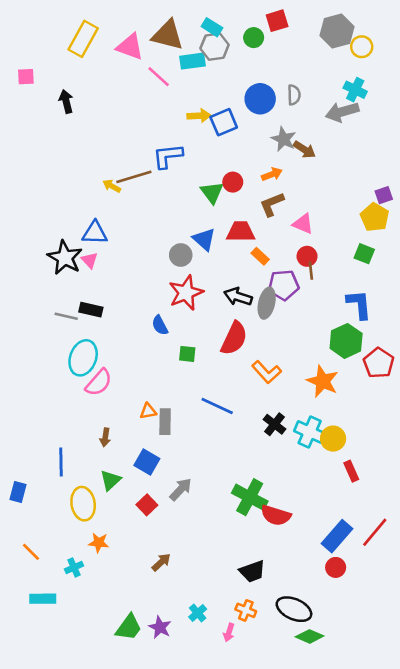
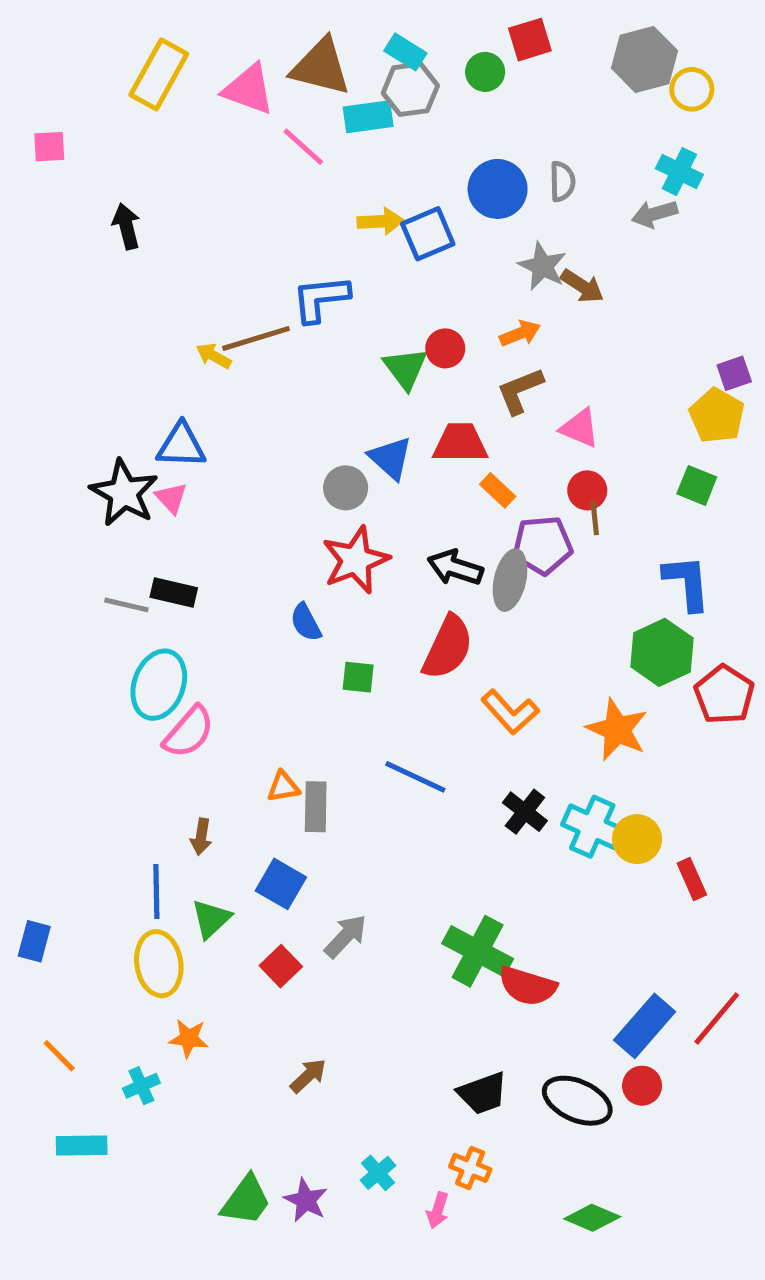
black arrow: (66, 101) -> (126, 226), moved
gray arrow: (342, 112) -> (654, 214), size x0.7
blue line: (61, 462) -> (156, 891), moved
red rectangle: (351, 471) -> (692, 879), moved
black ellipse: (294, 609) -> (577, 1101), moved

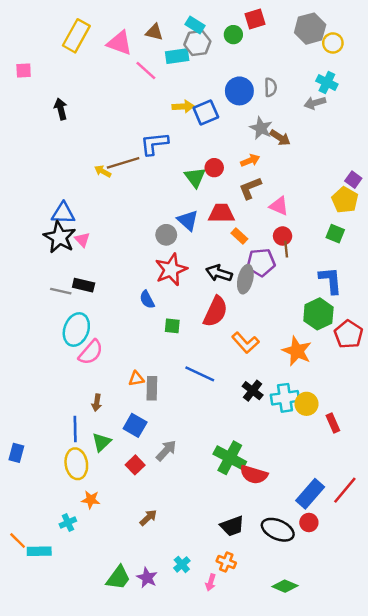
brown triangle: (321, 67) -> (154, 32), size x0.6
purple square: (734, 373) -> (353, 180), turned -35
blue triangle: (181, 446) -> (63, 213), moved
cyan cross: (592, 827) -> (285, 398), turned -32
orange line: (59, 1056) -> (18, 540), moved

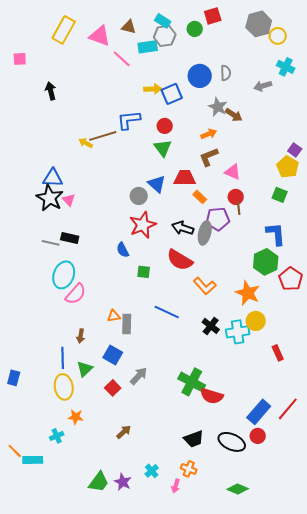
cyan cross: (327, 83) -> (286, 67), moved
red circle: (214, 168) -> (165, 126), moved
red semicircle: (215, 312) -> (180, 260), turned 96
yellow circle: (307, 404) -> (256, 321), moved

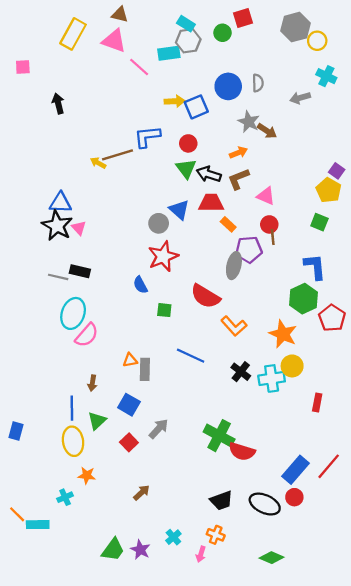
brown triangle: (129, 27) -> (120, 15), moved
black arrow: (183, 228) -> (209, 174), moved
red rectangle: (278, 353) -> (317, 402), turned 35

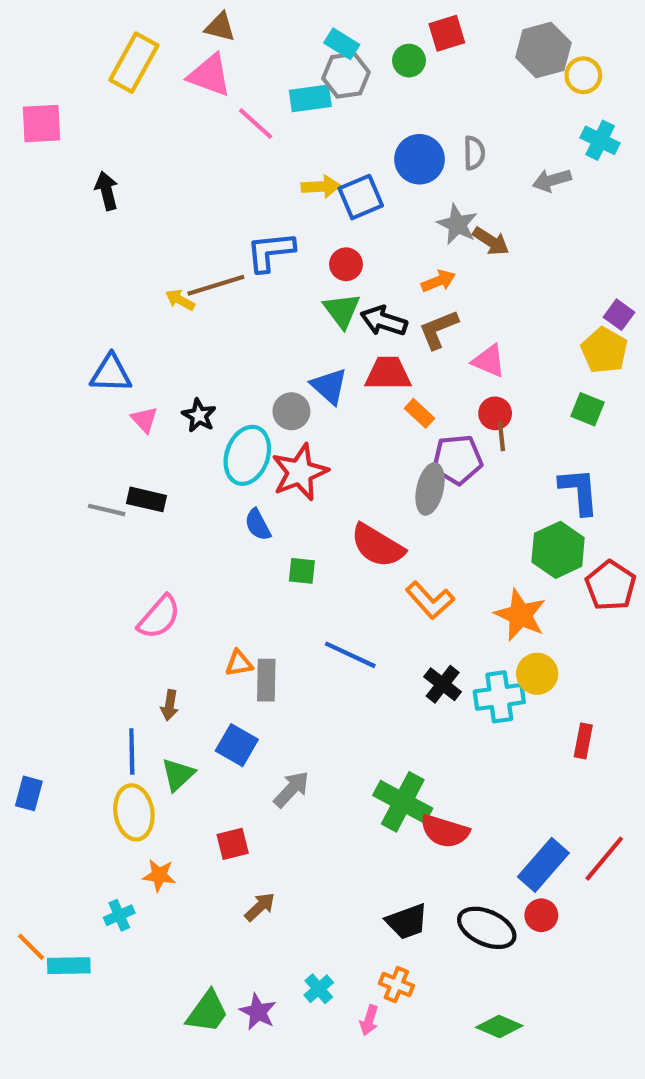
pink square: (23, 67) -> (41, 124), size x1.5
black star: (57, 226) -> (199, 415), moved, size x0.6
cyan ellipse: (73, 313) -> (247, 455), moved
red square: (129, 442) -> (233, 844), moved, turned 30

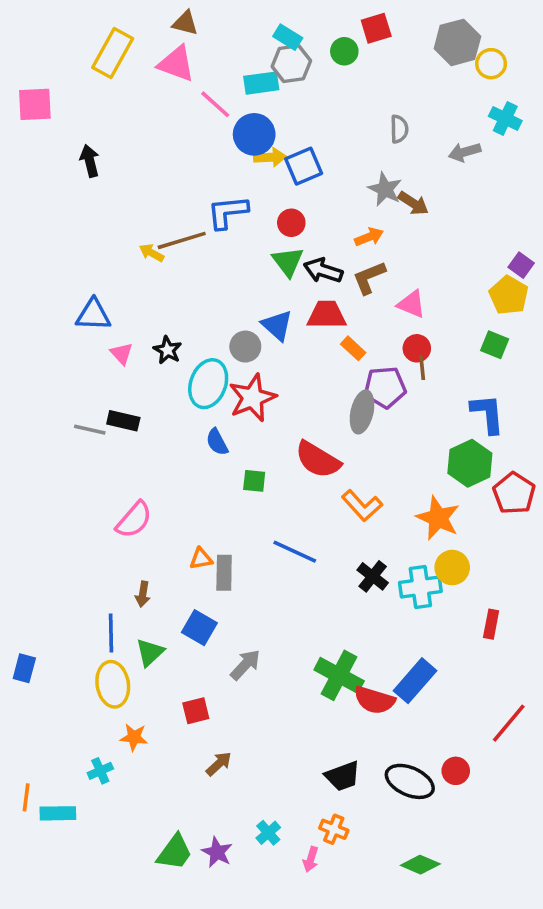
blue circle: (419, 159) -> (254, 134), moved
blue rectangle: (543, 865) -> (415, 681), moved
orange line: (31, 947) -> (26, 797), turned 52

